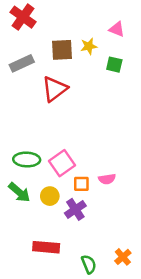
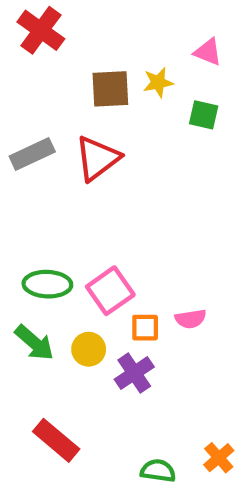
gray rectangle: (22, 63) -> (32, 154), moved
red rectangle: (46, 247) -> (56, 440), moved, turned 35
green semicircle: (89, 264) -> (158, 471), turned -60

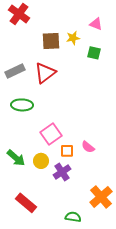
green ellipse: (47, 284) -> (22, 105), moved
pink semicircle: (191, 319) -> (88, 147), turned 48
orange cross: (219, 458) -> (101, 197), moved, size x1.6

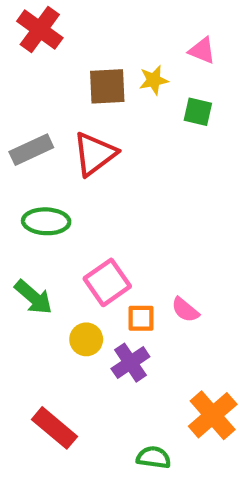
green arrow: (16, 158) -> (33, 297), moved

